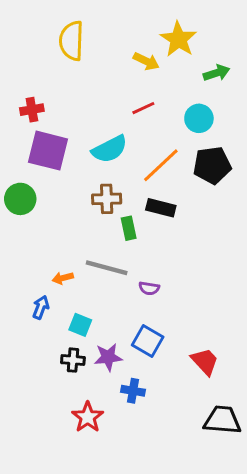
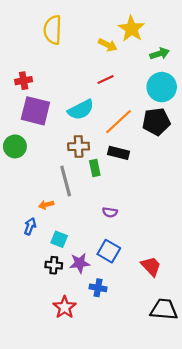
cyan circle: (199, 118) -> (162, 87), moved, size x1.4
gray line: (107, 268) -> (66, 181), moved, turned 60

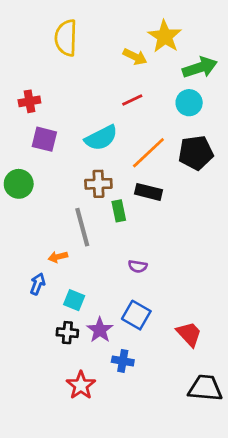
green arrow: (160, 54) -> (200, 68), size x1.4
cyan circle: (162, 87) -> (189, 103), moved, size x0.7
purple square: (35, 111) -> (44, 139), size x0.7
purple star: (80, 263) -> (100, 330), turned -30

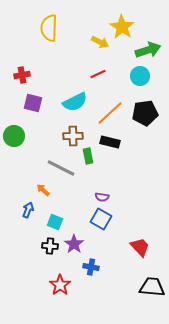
gray line: (82, 227) -> (61, 168), turned -48
orange arrow: (58, 257) -> (43, 190), turned 56
blue square: (136, 315) -> (101, 219), moved

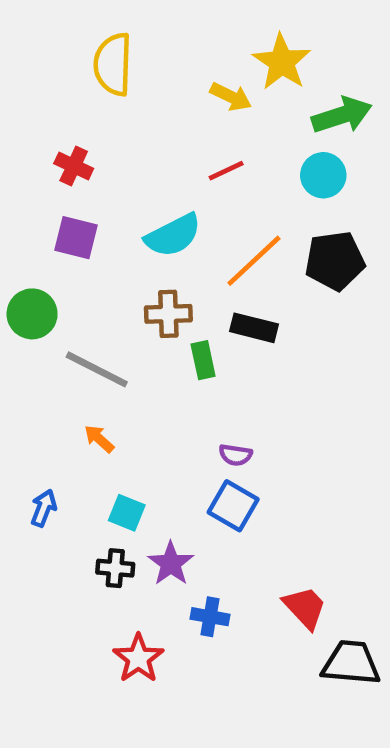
red cross: (22, 75) -> (74, 166), moved, turned 35
gray line: (61, 168) -> (97, 369), moved
blue arrow: (28, 210) -> (44, 508), moved
red trapezoid: (140, 247) -> (305, 607), moved

